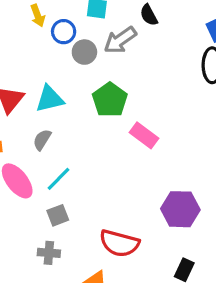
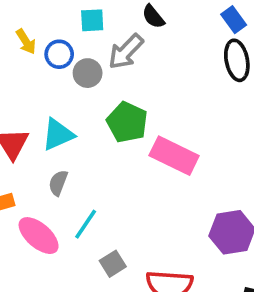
pink rectangle: (144, 135) -> (174, 156), size x1.4
gray square: (58, 215) -> (113, 264), moved

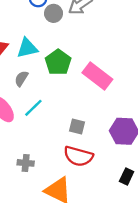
green pentagon: (127, 122) -> (58, 62), moved
gray square: (113, 264) -> (77, 127), moved, turned 35

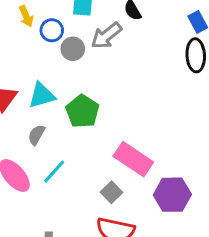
pink rectangle: (97, 76) -> (133, 159), moved
gray square: (77, 127) -> (112, 192), turned 35

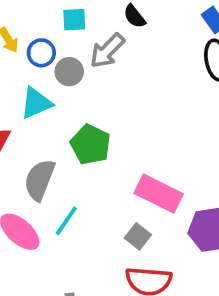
cyan triangle: (42, 95) -> (36, 103), moved
gray semicircle: (36, 135) -> (39, 180), size x1.6

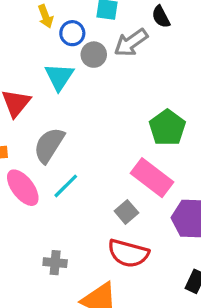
cyan triangle: (36, 103) -> (59, 77), turned -44
green pentagon: (91, 145) -> (167, 128), moved

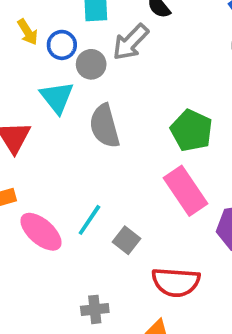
gray semicircle: (49, 145) -> (105, 126), moved, turned -36
pink rectangle: (152, 178) -> (186, 191), turned 30
gray square: (126, 212) -> (126, 240), moved

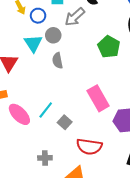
gray circle: (91, 64) -> (53, 35), moved
gray semicircle: (105, 126) -> (58, 61), size x0.7
green pentagon: (191, 130) -> (109, 47), moved

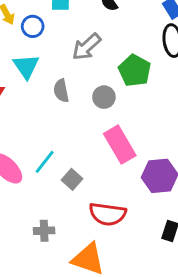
gray arrow: (75, 17) -> (87, 47), moved
gray circle: (53, 35) -> (104, 97), moved

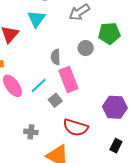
green pentagon: (135, 70) -> (109, 33), turned 30
gray semicircle: (61, 91) -> (56, 57), moved
pink rectangle: (120, 145) -> (68, 79), moved

